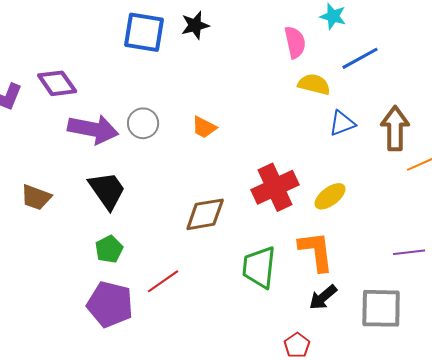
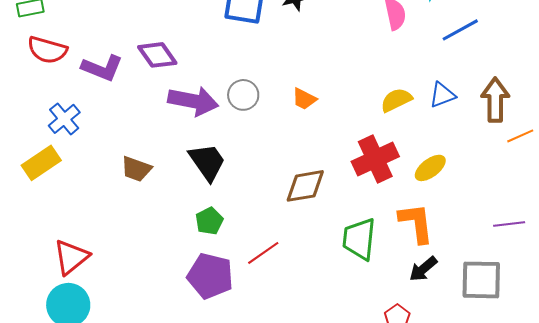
yellow semicircle: (314, 84) -> (396, 100), moved, turned -40

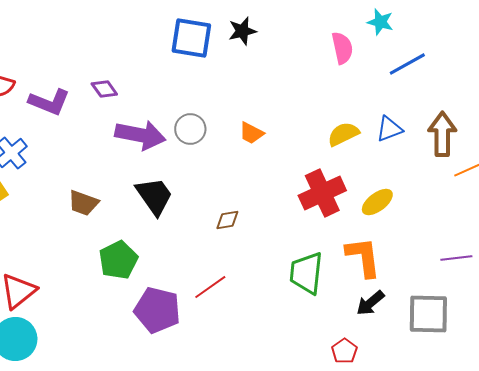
purple diamond: (157, 55) -> (104, 89), size x0.7
brown diamond: (305, 186) -> (227, 220), moved, size x0.6
green pentagon: (209, 221) -> (118, 260), moved, size x1.4

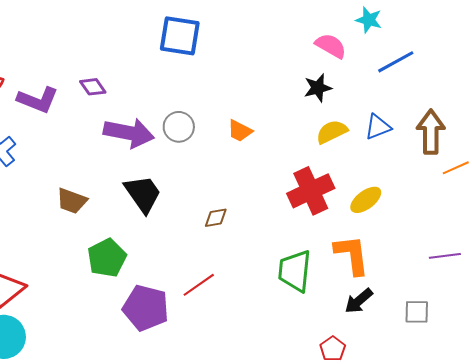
black star: (242, 31) -> (318, 88), moved
pink semicircle: (342, 48) -> (331, 46), turned -48
gray square: (428, 314) -> (417, 312), size x0.6

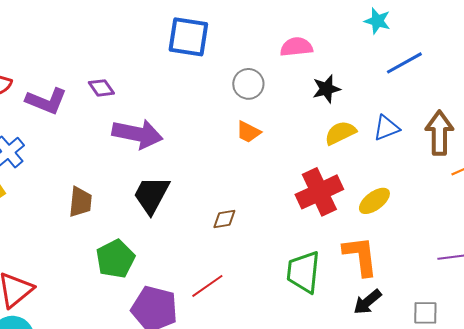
pink semicircle: (331, 46) -> (296, 47), moved, turned -36
gray circle: (179, 127) -> (248, 84), moved
black trapezoid: (143, 194) -> (151, 195), turned -117
brown trapezoid: (72, 201) -> (80, 202), turned -104

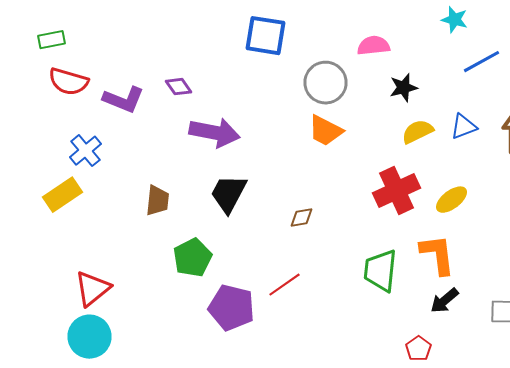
gray circle: (248, 84) -> (326, 83), size x1.4
orange trapezoid: (248, 132) -> (326, 131), size x1.4

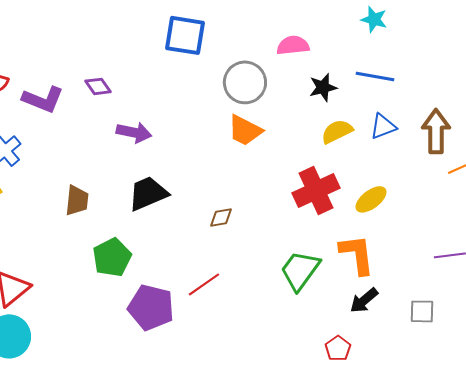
blue line: (482, 62) -> (375, 76), moved, turned 39
purple arrow: (214, 133) -> (134, 132), size x0.7
black trapezoid: (228, 194) -> (148, 193), turned 39
green trapezoid: (380, 271) -> (300, 270), turned 30

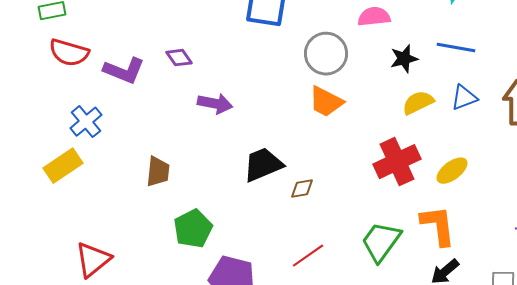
black trapezoid: (148, 193) -> (263, 165), moved
red line: (204, 284) -> (308, 256), moved

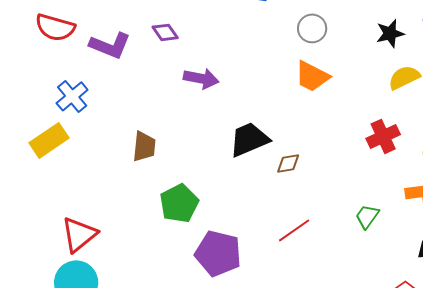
gray circle: (326, 54) -> (312, 28), size x0.7
red cross: (397, 162) -> (383, 136), size x0.7
green trapezoid: (381, 242) -> (367, 216), size x0.6

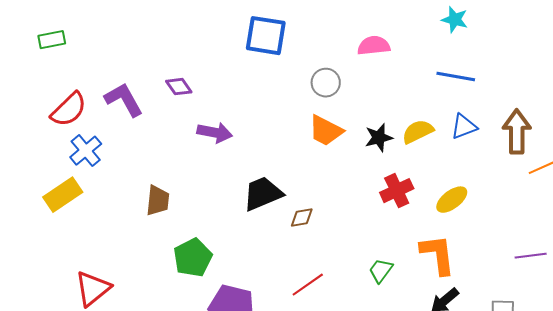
red semicircle: (55, 27) -> (69, 110), moved, turned -60
black star: (390, 33) -> (379, 138), moved
purple L-shape: (110, 45) -> (124, 100), turned -141

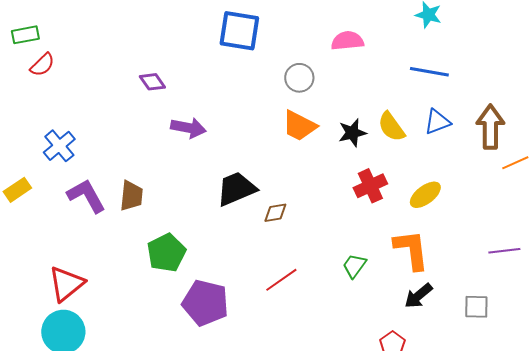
purple L-shape: (124, 100) -> (86, 196), moved
red semicircle: (69, 110) -> (42, 65), moved, size x0.7
yellow semicircle: (418, 132) -> (391, 127), turned -100
yellow rectangle: (63, 195) -> (17, 190), moved, size x0.7

